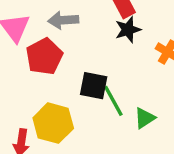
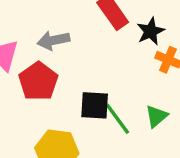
black star: (128, 30) -> (151, 31), moved
green triangle: (145, 118) -> (156, 116), moved

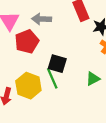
green line: (118, 119) -> (52, 78), moved

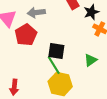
yellow hexagon: (28, 86) -> (60, 84), moved

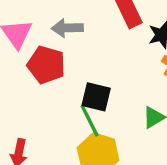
red pentagon: (26, 35) -> (46, 65), turned -30

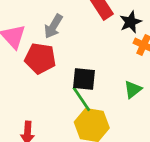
gray arrow: (67, 28) -> (53, 26), turned -50

